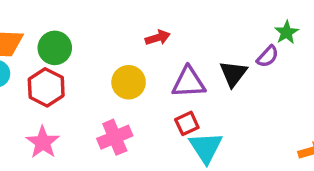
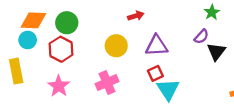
green star: (286, 32) -> (212, 12), moved
purple semicircle: (268, 56) -> (201, 37), moved
black triangle: (233, 74) -> (216, 52), moved

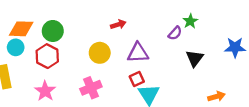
purple semicircle: (201, 37) -> (175, 33), moved

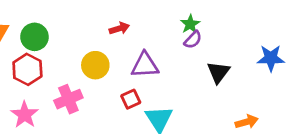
green star: (190, 21) -> (190, 24), moved
red square: (137, 79) -> (131, 99), moved
pink cross: (91, 88) -> (68, 99), moved

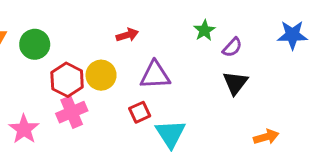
purple semicircle: (193, 40) -> (232, 47), moved
blue star: (271, 58) -> (292, 35), moved
red hexagon: (27, 69) -> (67, 80), moved

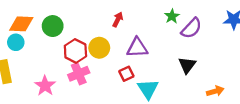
red arrow: (127, 35) -> (118, 20), turned -48
purple semicircle: (232, 47) -> (191, 28), size x1.5
black triangle: (235, 83) -> (187, 65), moved

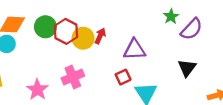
red arrow: (118, 20) -> (100, 36), moved
yellow circle: (99, 48) -> (83, 38), moved
red hexagon: (75, 51) -> (66, 31), moved

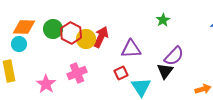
purple semicircle: (192, 29) -> (174, 56), moved
red arrow: (100, 36) -> (101, 37), size x1.5
black triangle: (187, 68) -> (165, 71), moved

